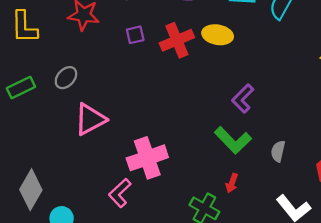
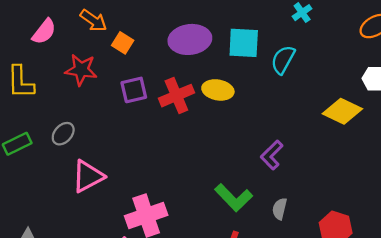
purple square: (135, 35) -> (134, 90), size x1.4
purple L-shape: (243, 98) -> (272, 155), moved

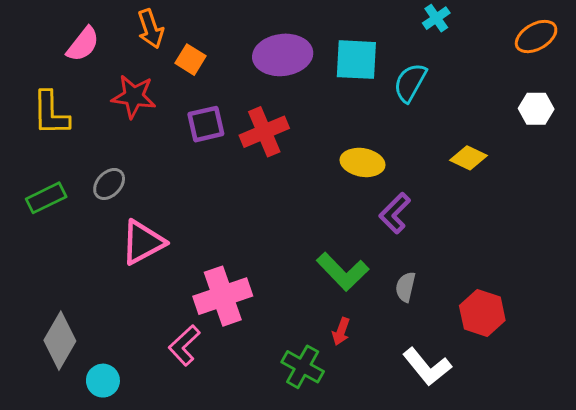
orange arrow: (93, 20) -> (151, 29), turned 36
yellow ellipse: (218, 90) -> (363, 162), moved
yellow diamond: (342, 111) -> (469, 158), moved, size x0.7

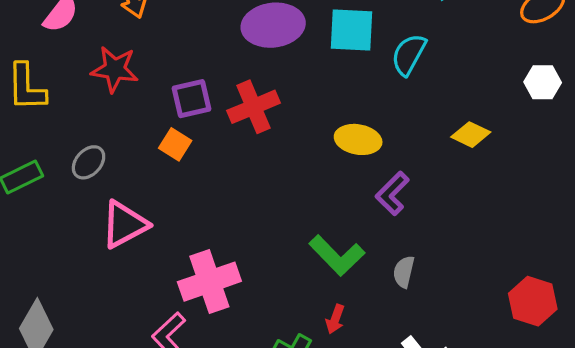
orange square: (190, 60) -> (175, 144), moved
red hexagon: (482, 313) -> (533, 301), moved

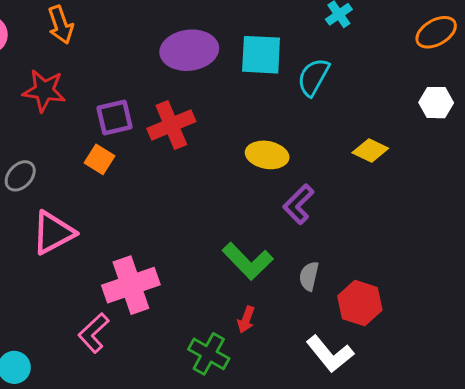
red hexagon: (533, 301) -> (360, 303), moved

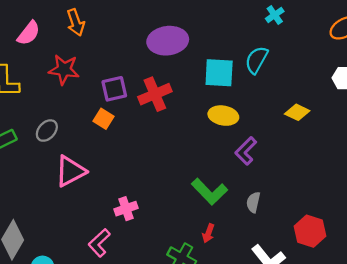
cyan square: (261, 55) -> (219, 73), moved
pink cross: (131, 285) -> (126, 209), size x0.6
red hexagon: (360, 303) -> (310, 231), moved

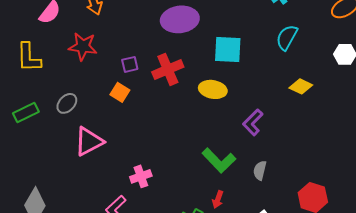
cyan semicircle: (257, 60) -> (287, 37), moved
purple square: (114, 89) -> (130, 64), size x0.7
yellow ellipse: (223, 116) -> (213, 89), moved

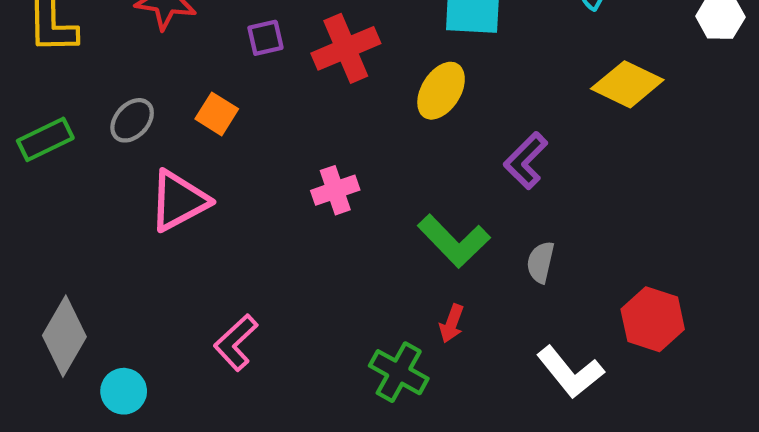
yellow diamond: (301, 86) -> (627, 84), size x1.4
yellow ellipse: (213, 89) -> (441, 91), turned -68
orange square: (120, 92) -> (217, 114), moved
pink cross: (141, 176) -> (335, 190), moved

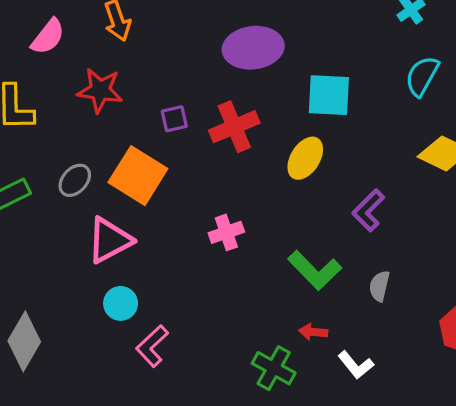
orange square: (217, 114) -> (138, 176), size x1.8
red arrow: (452, 323) -> (313, 332), turned 76
white L-shape: (570, 372) -> (356, 365), moved, size x0.7
cyan circle: (124, 391) -> (121, 303), moved

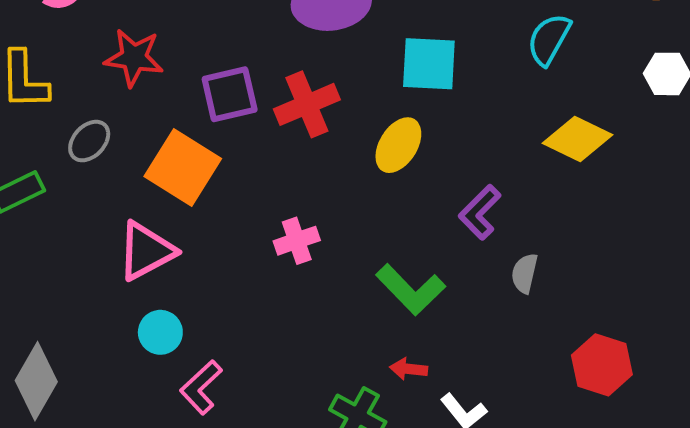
purple square: (174, 119) -> (230, 94), size x1.6
gray ellipse: (75, 180) -> (89, 141), moved
gray semicircle: (379, 286) -> (525, 273), moved

